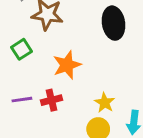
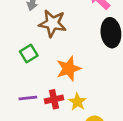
yellow star: (105, 103) -> (77, 102), moved

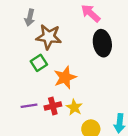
green square: (29, 54) -> (39, 63), moved

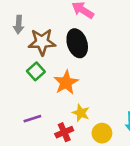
black ellipse: (102, 43) -> (77, 43), moved
red cross: (53, 106) -> (64, 132), moved

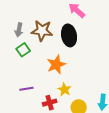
gray arrow: (19, 25) -> (19, 30), moved
green square: (36, 71) -> (23, 50), moved

